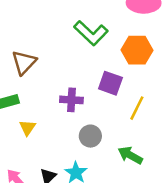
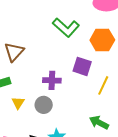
gray circle: (90, 136) -> (44, 105), moved

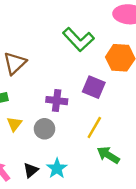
yellow line: (103, 85) -> (94, 128), moved

